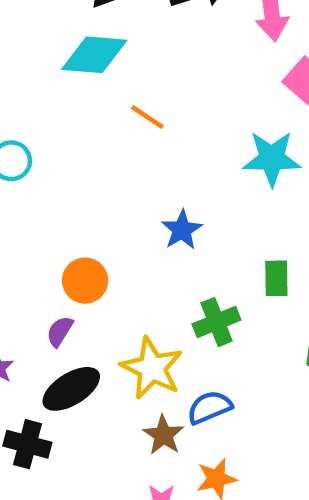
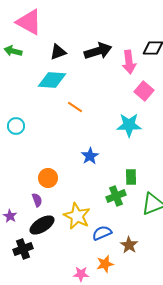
green cross: (216, 322) -> (116, 196), moved
purple semicircle: (60, 331) -> (37, 200), turned 128
brown star: (163, 435) -> (129, 245), moved
black cross: (27, 444) -> (23, 249), turned -36

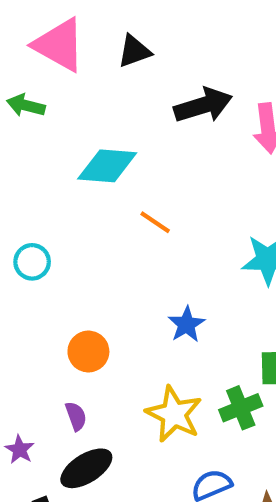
black triangle: (58, 52) -> (134, 51), moved
orange circle: (48, 178) -> (88, 352), moved
yellow star: (77, 216) -> (174, 414), moved

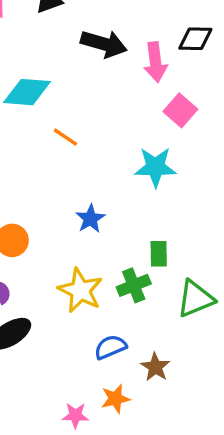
black arrow: (203, 105) -> (104, 44), turned 33

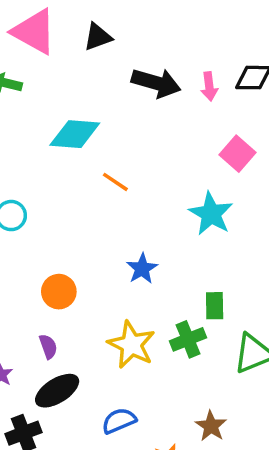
pink arrow: (155, 62) -> (209, 86), moved, size x0.7
cyan star: (155, 167) -> (211, 214), turned 30
blue semicircle: (110, 347) -> (119, 421), moved

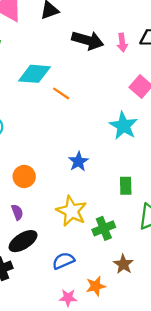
orange line: (115, 182) -> (61, 93), moved
green cross: (188, 339) -> (104, 228), moved

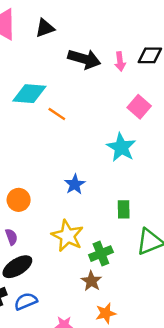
blue semicircle: (63, 261) -> (26, 301), moved
brown star: (123, 264) -> (91, 281), moved
orange star: (96, 286) -> (106, 313), moved

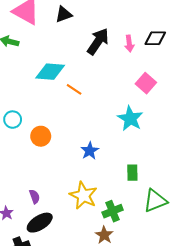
black arrow: (84, 59) -> (98, 41), turned -72
orange circle: (19, 200) -> (41, 136), moved

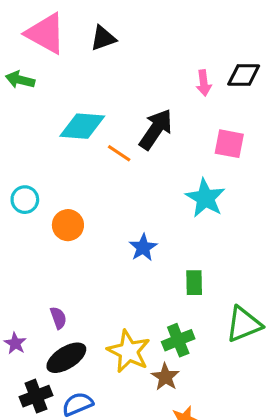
black arrow: (98, 41) -> (156, 129), moved
pink square: (146, 83) -> (229, 144), turned -30
green rectangle: (132, 173) -> (194, 283), moved
yellow star: (83, 196) -> (129, 351), moved

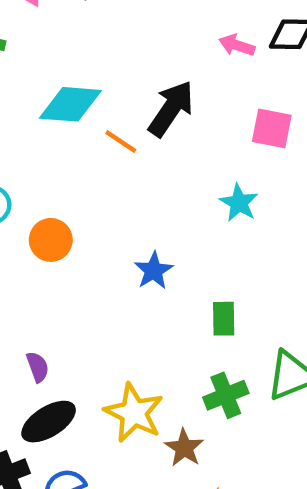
pink arrow: (204, 83) -> (237, 45), turned 115
cyan star: (205, 198) -> (239, 203), size x0.7
green cross: (178, 340) -> (226, 395), moved

